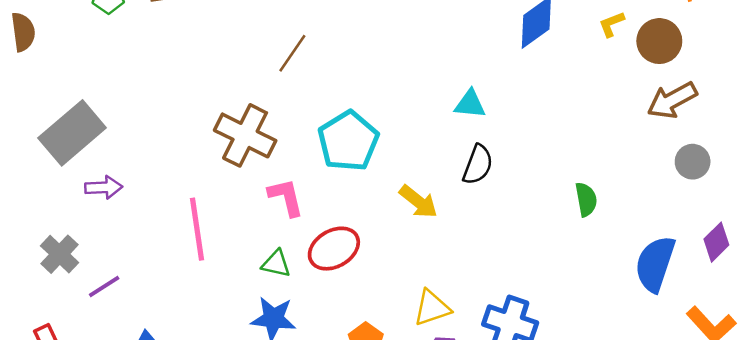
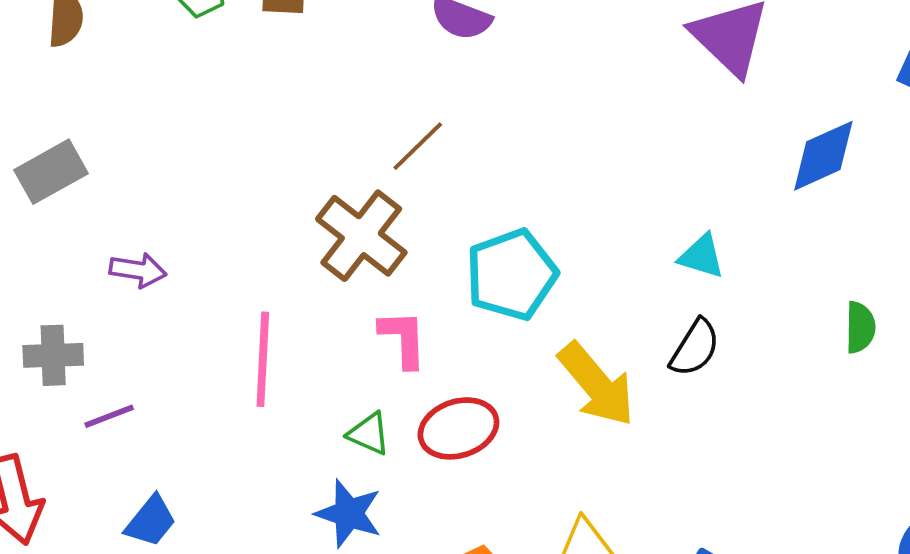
brown line: (292, 53) -> (418, 146), moved
gray rectangle: (72, 133) -> (51, 172), moved, size x0.7
green semicircle: (586, 199) -> (860, 327), moved
yellow arrow: (418, 202) -> (597, 384), size x1.5
gray cross: (60, 254) -> (53, 355), turned 33

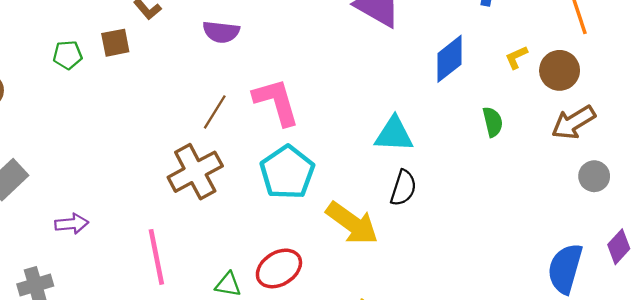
brown cross: (361, 236) -> (195, 172), turned 38
cyan triangle: (702, 256) -> (394, 134), size x1.4
green semicircle: (860, 327) -> (493, 122), moved
pink L-shape: (403, 339) -> (276, 102), moved, size x1.4

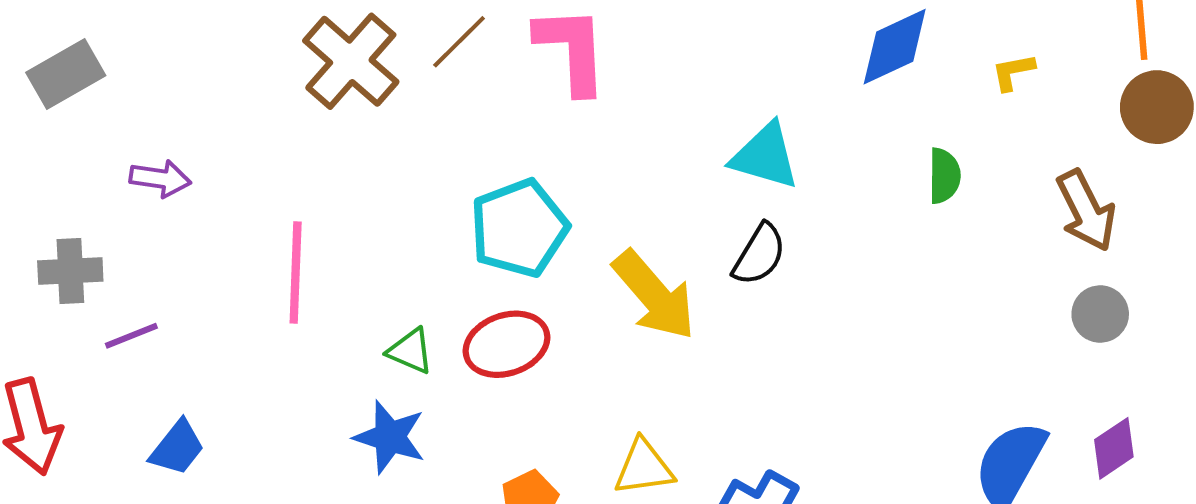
brown circle: (560, 70) -> (1157, 107), moved
brown arrow: (573, 122) -> (1086, 211), turned -99
brown cross: (195, 172) -> (351, 61), moved, turned -34
cyan pentagon: (287, 172) -> (519, 228), moved

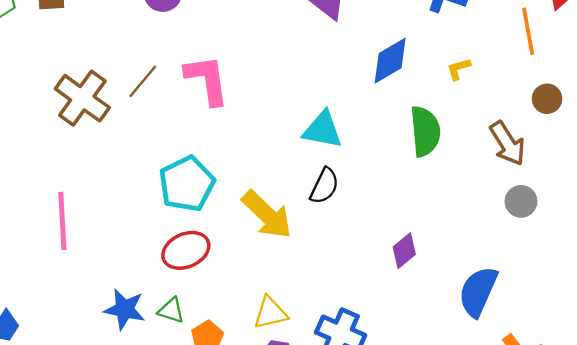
brown circle: (1157, 107) -> (547, 99), moved, size x0.7
green semicircle: (944, 176) -> (425, 131), size x1.6
green triangle: (410, 351) -> (171, 310), moved
purple diamond: (1114, 448) -> (404, 251), moved

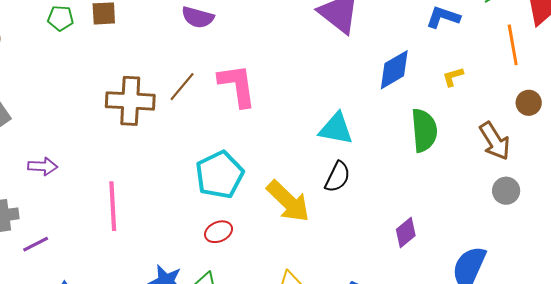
brown cross: (82, 98) -> (130, 101), turned -33
red ellipse: (186, 250) -> (219, 232), size x0.7

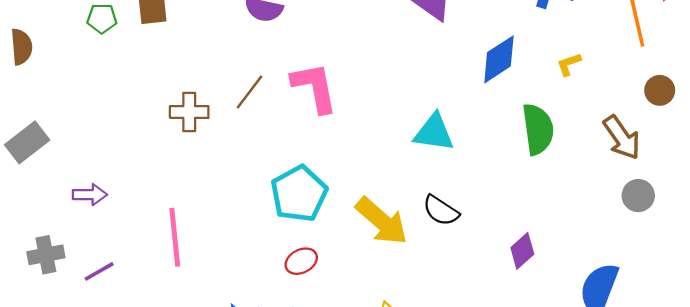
brown cross: (130, 101) -> (189, 112), size x0.7
black semicircle: (338, 177) -> (441, 211), moved, turned 100
purple line: (36, 244) -> (99, 271), moved

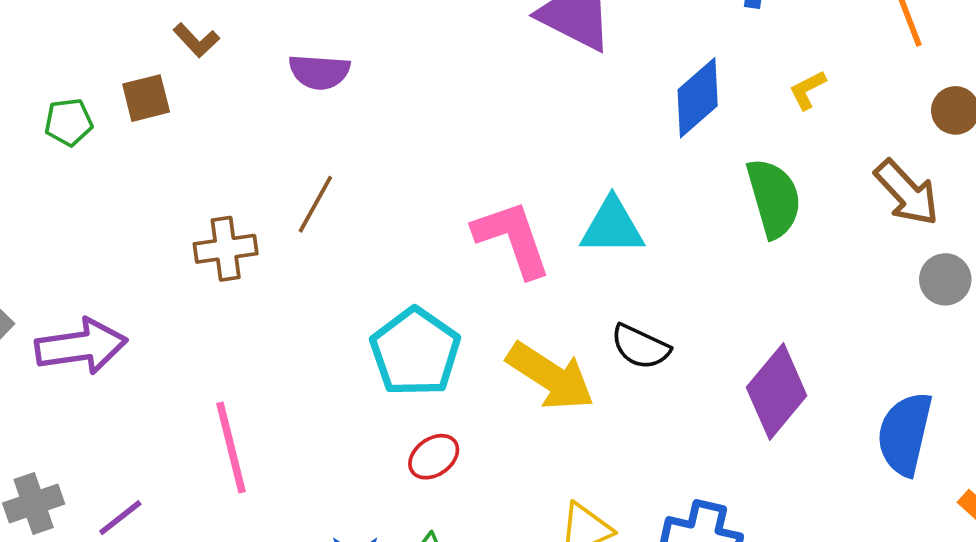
pink L-shape: (315, 87) -> (512, 239), moved
purple arrow: (90, 195) -> (81, 346), moved, size x1.6
purple diamond: (522, 251) -> (777, 392), size x1.6

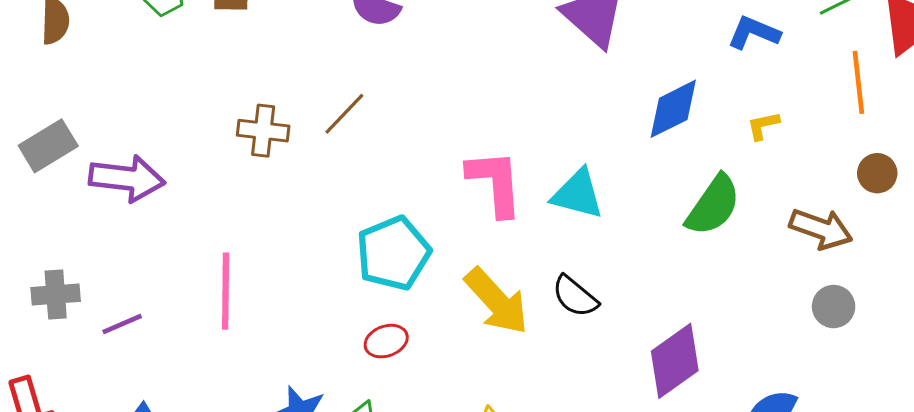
brown arrow: (907, 193) -> (821, 229), turned -42
green semicircle: (774, 198) -> (713, 205), turned 36

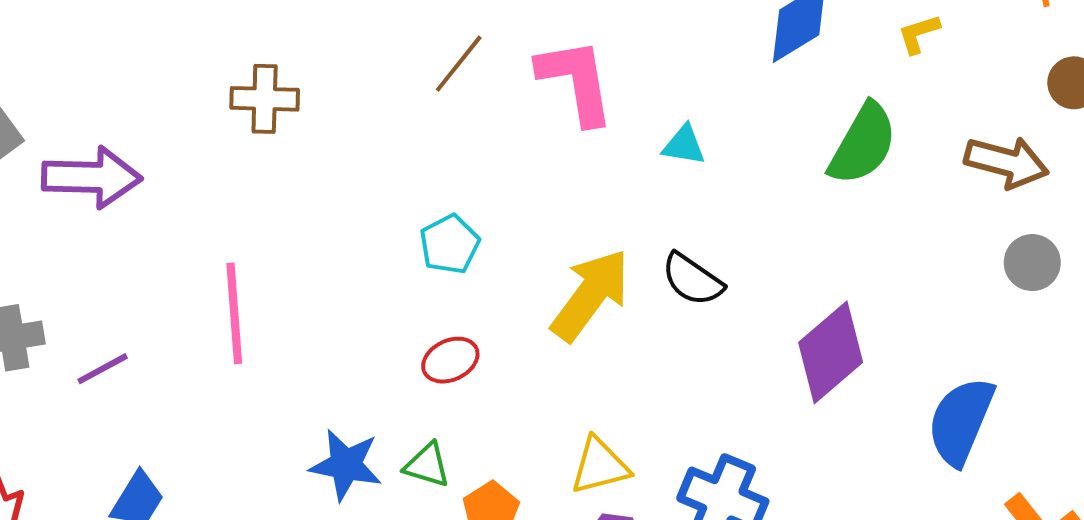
brown line: (344, 114) -> (459, 64), moved
pink L-shape: (495, 183) -> (576, 81), moved
cyan triangle: (578, 194) -> (684, 145), size x0.6
cyan pentagon: (393, 253) -> (450, 244), size x0.6
yellow arrow: (497, 301) -> (590, 295), turned -96

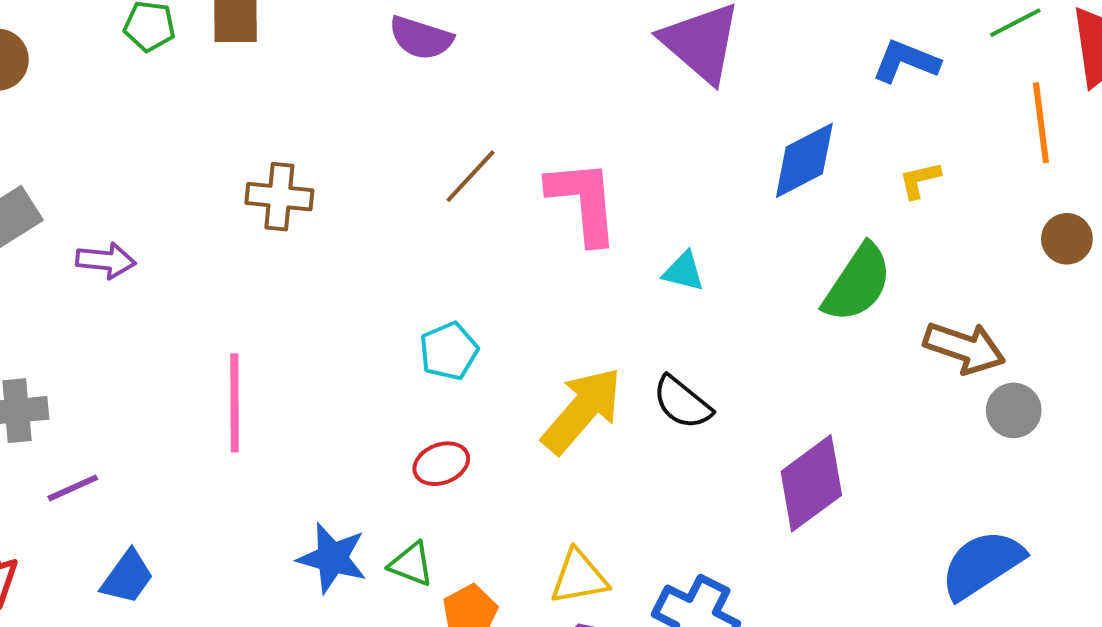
brown arrow: (1007, 162) -> (964, 348), moved
purple arrow: (92, 177) -> (106, 260), size x0.6
purple line: (103, 369) -> (73, 488), moved
blue semicircle: (961, 421) -> (982, 564), moved, turned 30

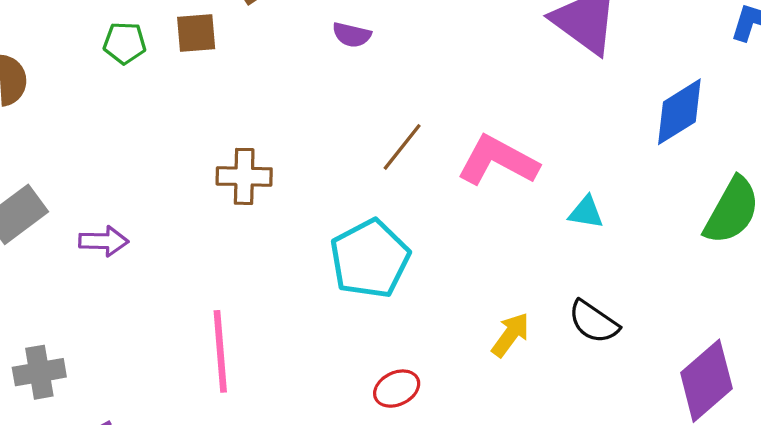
purple semicircle: (421, 38) -> (352, 35), size x0.7
pink L-shape: (583, 202) -> (498, 161), turned -52
cyan pentagon: (449, 351) -> (370, 259), moved, size x1.6
yellow arrow: (582, 410) -> (510, 335), size x0.6

